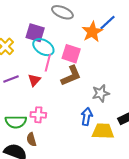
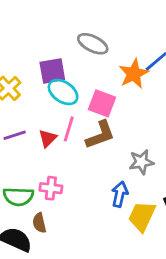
purple square: (35, 33) -> (52, 71), turned -30
pink line: (48, 63) -> (69, 129), moved
yellow trapezoid: (103, 131) -> (142, 216), turned -70

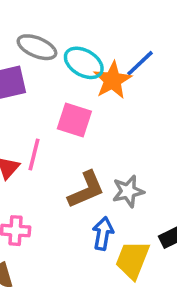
gray ellipse: (93, 44) -> (37, 47), moved
cyan ellipse: (63, 92) -> (84, 63), moved
brown L-shape: (100, 135) -> (86, 190), moved

